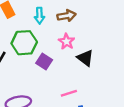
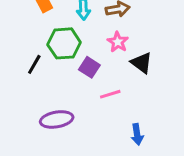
pink line: (69, 93) -> (110, 94), moved

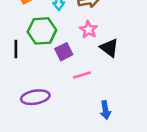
black line: (34, 64) -> (16, 49), turned -30
purple square: (89, 67) -> (64, 52), turned 30

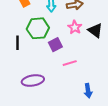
black triangle: (109, 48) -> (95, 30), moved

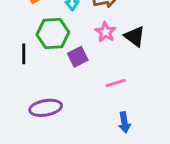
pink line: (70, 63) -> (116, 83), moved

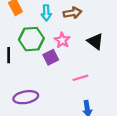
pink star: (105, 32) -> (62, 40), moved

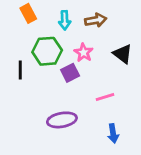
purple ellipse: (26, 97) -> (62, 120), moved

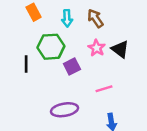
brown arrow: (96, 20) -> (95, 18), turned -114
pink star: (83, 53) -> (97, 48), moved

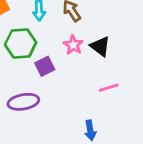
pink line: (104, 89) -> (109, 88), moved
purple ellipse: (65, 110) -> (23, 102), moved

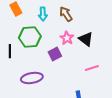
purple square: (45, 66) -> (55, 54), moved

